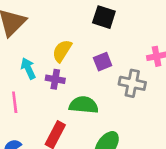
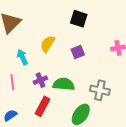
purple cross: (55, 79) -> (40, 80), moved, turned -32
gray cross: (132, 83) -> (100, 90), moved

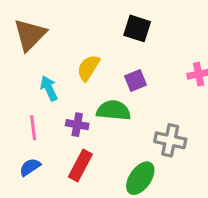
purple cross: (40, 80) -> (77, 125), turned 32
green semicircle: (64, 84) -> (113, 110), moved
blue semicircle: (10, 115) -> (30, 167), moved

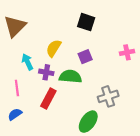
purple cross: (77, 125) -> (46, 72), moved
gray cross: (170, 140) -> (108, 96), turned -30
red rectangle: (80, 166) -> (48, 99), moved

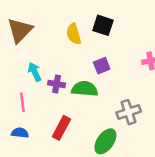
yellow semicircle: (54, 48) -> (74, 34), moved, turned -48
red rectangle: (48, 99) -> (61, 128), moved
blue semicircle: (15, 114) -> (20, 133), turned 40

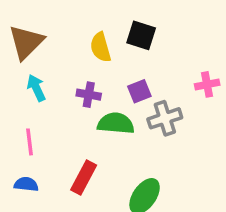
cyan arrow: (35, 72) -> (36, 88), moved
purple cross: (57, 84) -> (89, 95), moved
gray cross: (129, 112) -> (165, 118), moved

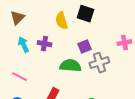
brown triangle: (26, 42) -> (17, 18), size x0.7
purple cross: (89, 95) -> (44, 44), moved
pink line: (30, 142) -> (19, 77), turned -56

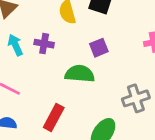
gray cross: (99, 63) -> (136, 98), moved

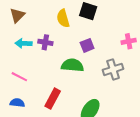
cyan arrow: (15, 45) -> (23, 43), turned -63
gray cross: (136, 98) -> (113, 69), moved

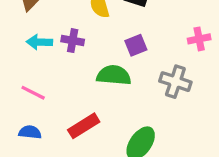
gray cross: (113, 69) -> (175, 82), turned 36
red rectangle: (53, 99) -> (84, 126), turned 30

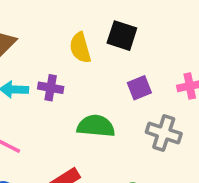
purple square: (136, 45) -> (139, 88), moved

